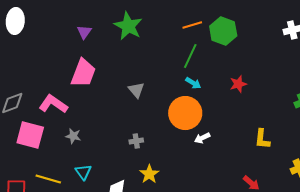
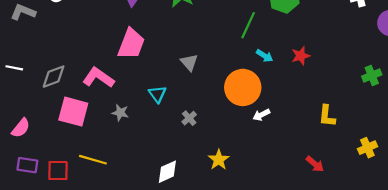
cyan arrow: (193, 83) -> (265, 56), moved
gray cross: (136, 141) -> (189, 118), turned -32
cyan triangle: (83, 172) -> (157, 94), moved
yellow star: (149, 174) -> (219, 160), moved

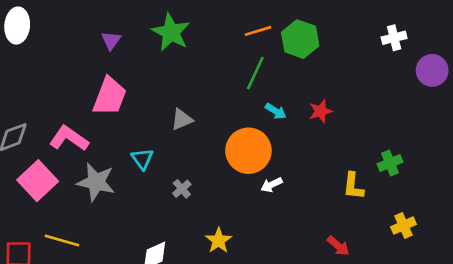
gray triangle: (189, 62) -> (182, 119), turned 48
green cross: (372, 75) -> (390, 163), moved
pink square: (73, 112) -> (38, 181), turned 32
gray star: (120, 113) -> (96, 182), size x1.8

